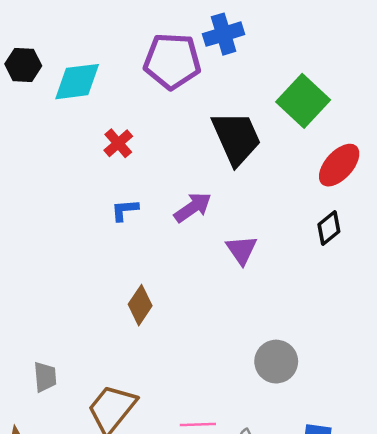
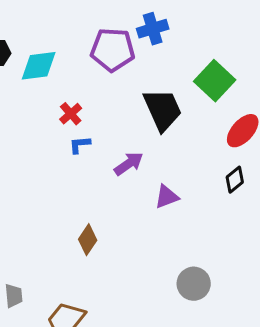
blue L-shape: (125, 210) -> (80, 145), moved
purple triangle: (242, 250) -> (167, 197), turned 44

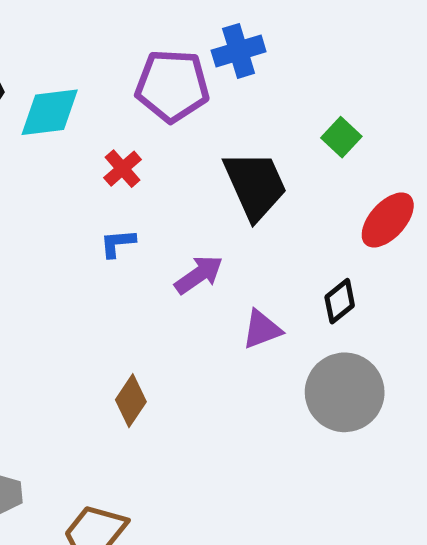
green square: (215, 81) -> (341, 137), size x0.6
red cross: (71, 114) -> (123, 169), moved
black diamond: (235, 180) -> (340, 301), moved
gray circle: (194, 284) -> (345, 392), moved, size x1.4

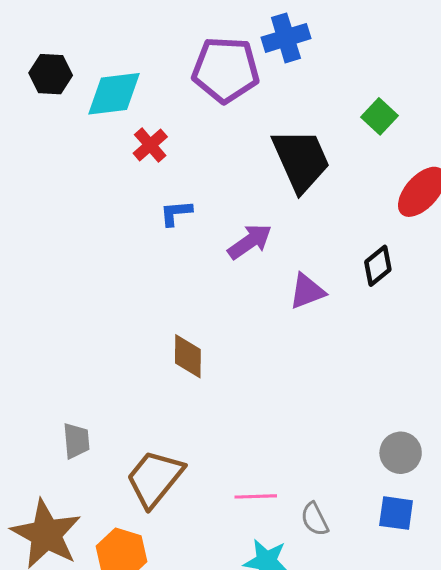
red cross: (123, 169) -> (150, 145), moved
gray circle: (345, 392) -> (401, 453), moved, size x0.6
brown diamond: (131, 401) -> (188, 356), turned -33

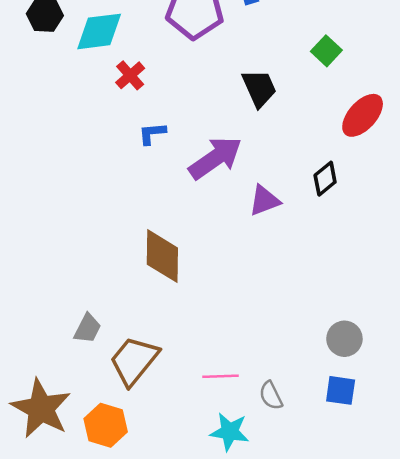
black trapezoid: (301, 160) -> (259, 88), size x0.7
purple arrow: (250, 242) -> (215, 158), size x1.4
brown diamond: (188, 356) -> (162, 256), size x1.4
gray trapezoid: (76, 441) -> (88, 328), moved, turned 32

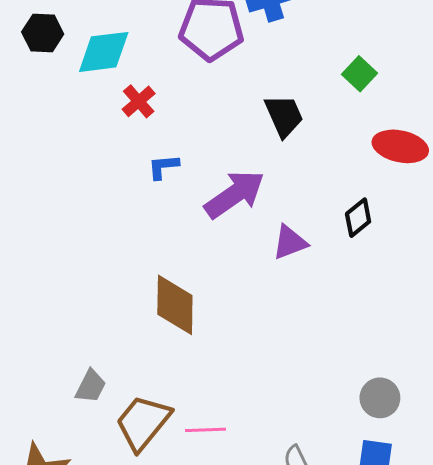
red ellipse: (363, 115) -> (400, 146), turned 60
pink line: (221, 376) -> (205, 430), moved

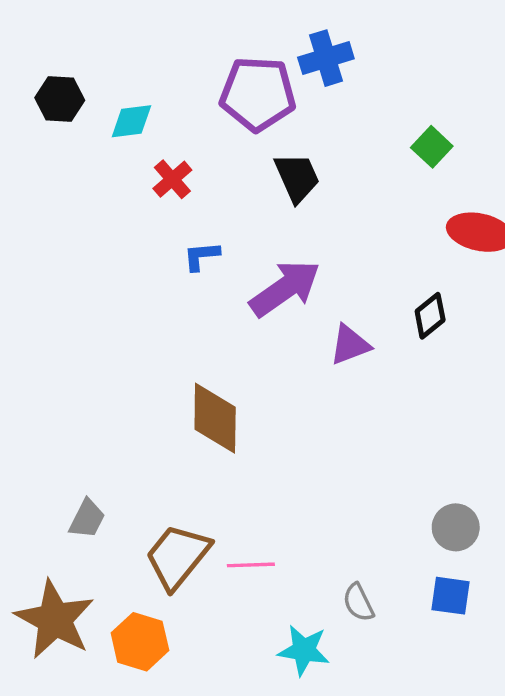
cyan diamond: (104, 52) -> (131, 121), size x0.7
black trapezoid: (284, 116) -> (297, 178), moved
gray trapezoid: (91, 386) -> (87, 519), moved

